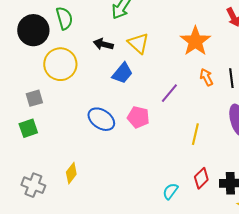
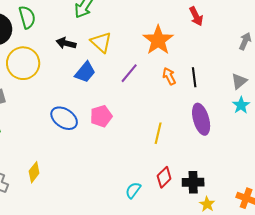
purple line: (169, 93) -> (129, 73), moved
pink pentagon: (138, 117) -> (101, 116), turned -30

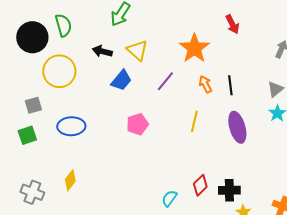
blue ellipse: (64, 118) -> (71, 126), moved, turned -36
yellow line: (158, 133) -> (194, 121), moved

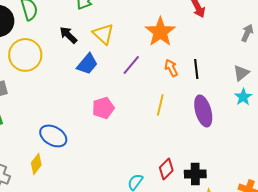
black arrow: (102, 51) -> (68, 35), turned 30
blue ellipse: (71, 126) -> (53, 136), moved, turned 32

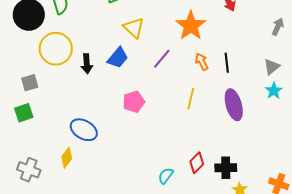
black arrow: (68, 35) -> (87, 64), moved, turned -138

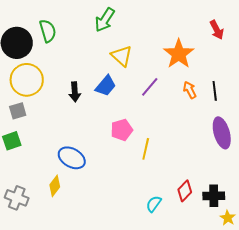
yellow circle: (56, 49) -> (27, 80), moved
yellow line: (191, 99) -> (146, 149), moved

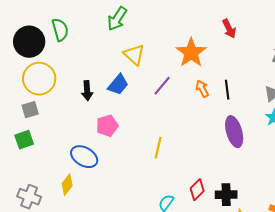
pink pentagon: (122, 130) -> (107, 126), moved

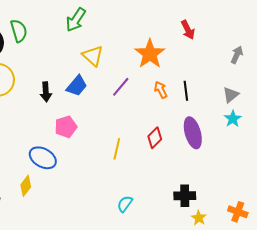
red diamond: (197, 190) -> (155, 138), moved

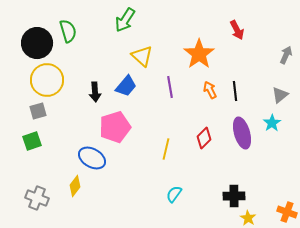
purple line: (121, 87) -> (170, 87), turned -50
cyan star: (233, 119) -> (272, 123), moved
pink pentagon: (66, 127) -> (115, 127), size x1.4
cyan semicircle: (125, 204) -> (174, 194), moved

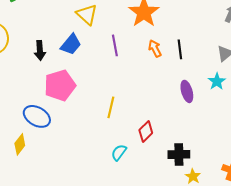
purple ellipse: (242, 133) -> (187, 91), size x0.7
red diamond: (204, 138) -> (146, 131), moved

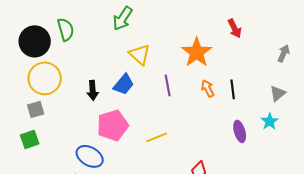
yellow line: (111, 107) -> (157, 137), moved, turned 55

